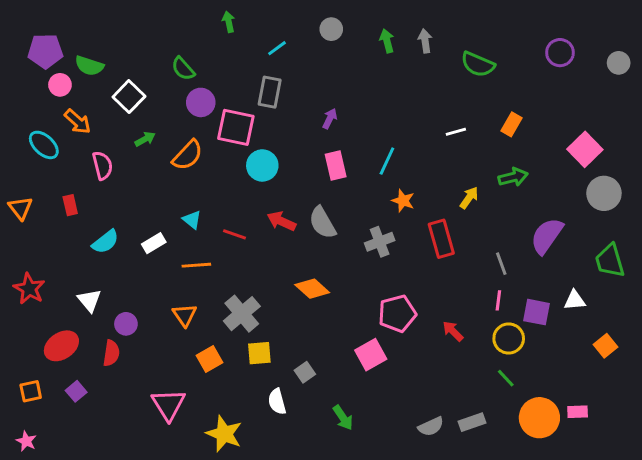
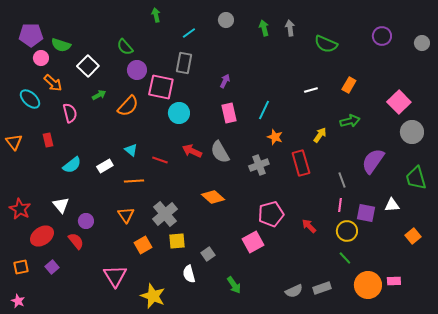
red star: (29, 289) -> (20, 209), moved
red semicircle: (111, 353) -> (76, 241), turned -48

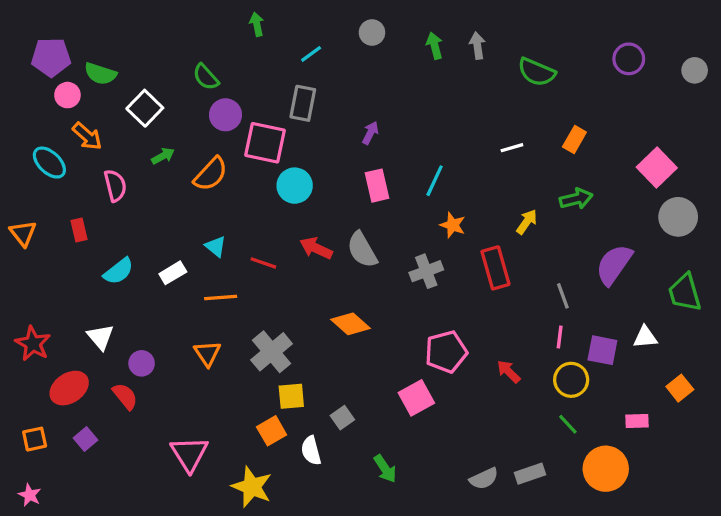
orange square: (143, 245) -> (272, 431), moved
pink rectangle: (394, 281) -> (637, 421), moved

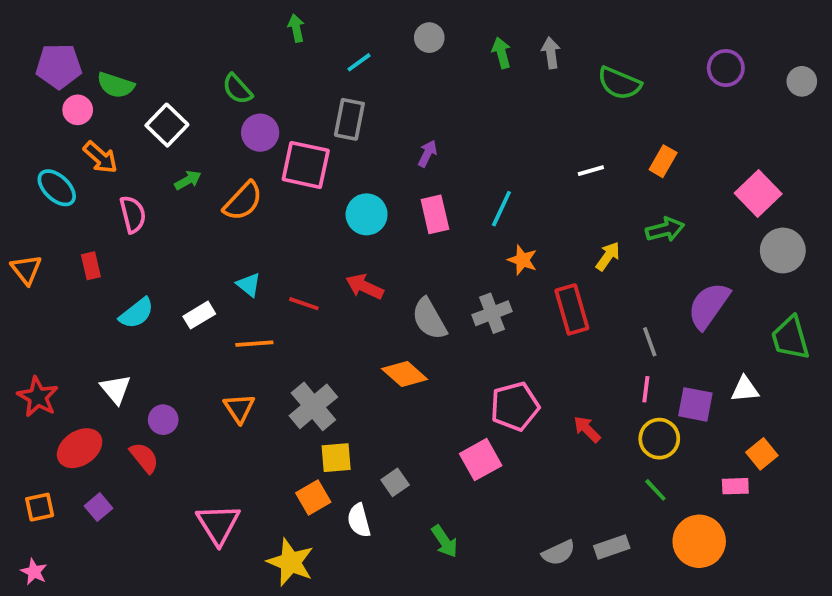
cyan circle: (295, 186) -> (367, 214), moved
gray semicircle: (362, 250) -> (429, 319), moved
orange square: (680, 388) -> (762, 454), moved

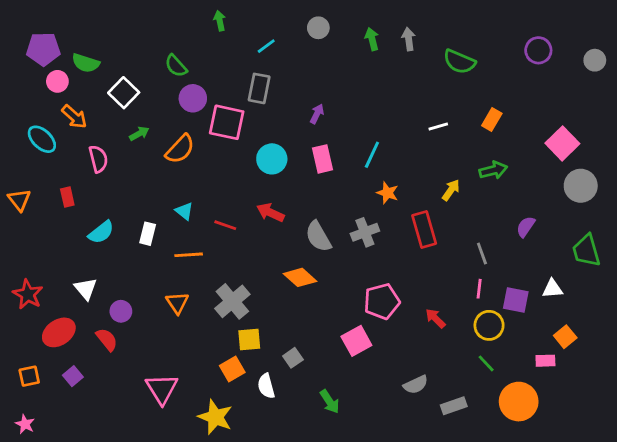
purple semicircle: (709, 306) -> (526, 227), size x0.6
white rectangle: (199, 315) -> (148, 234), turned -45
gray semicircle: (559, 553) -> (416, 385), moved

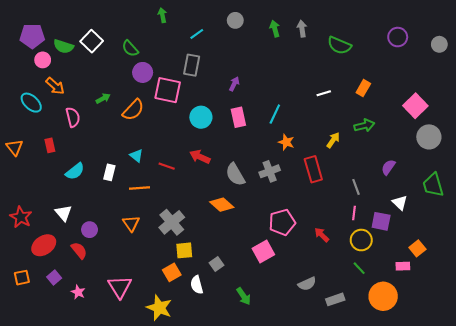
white square: (124, 93) -> (92, 41), moved
white triangle: (552, 289) -> (400, 203), moved, turned 49
pink star: (25, 424) -> (78, 292), moved

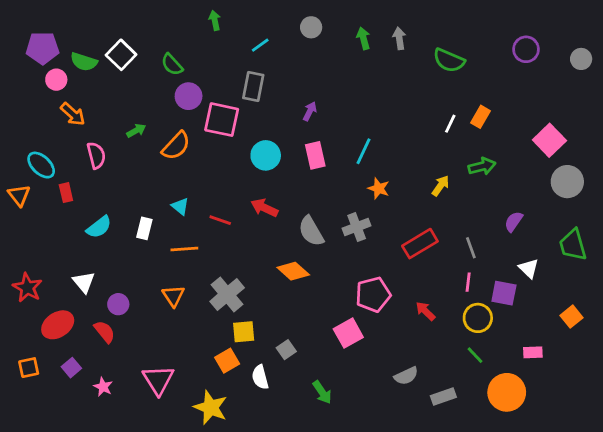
white line: (324, 93) -> (450, 124), moved, turned -48
cyan ellipse: (31, 103) -> (41, 165), moved
red rectangle: (313, 169) -> (420, 244), moved, turned 75
orange square: (417, 248) -> (571, 317), moved

